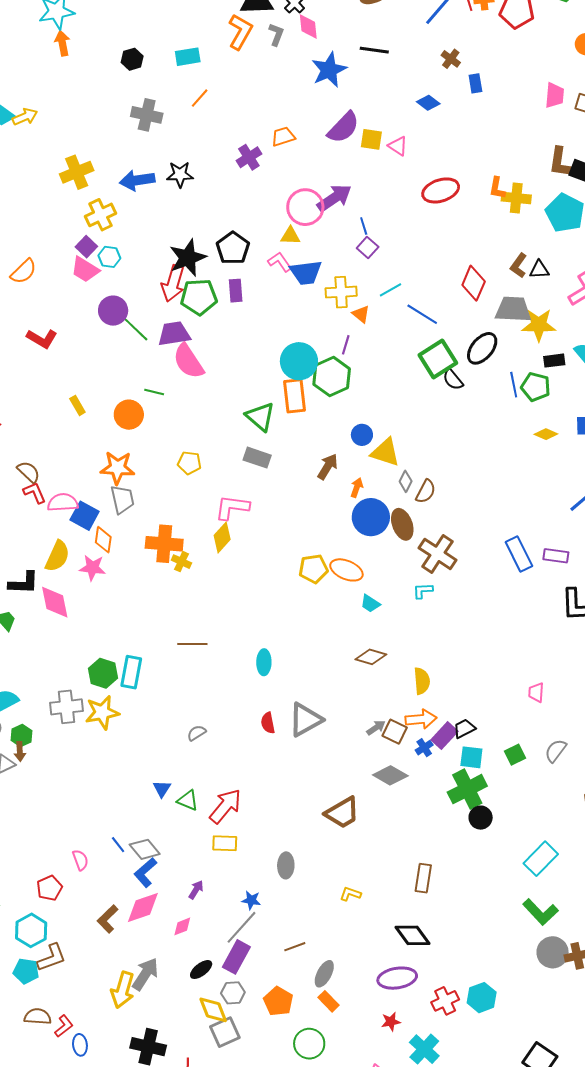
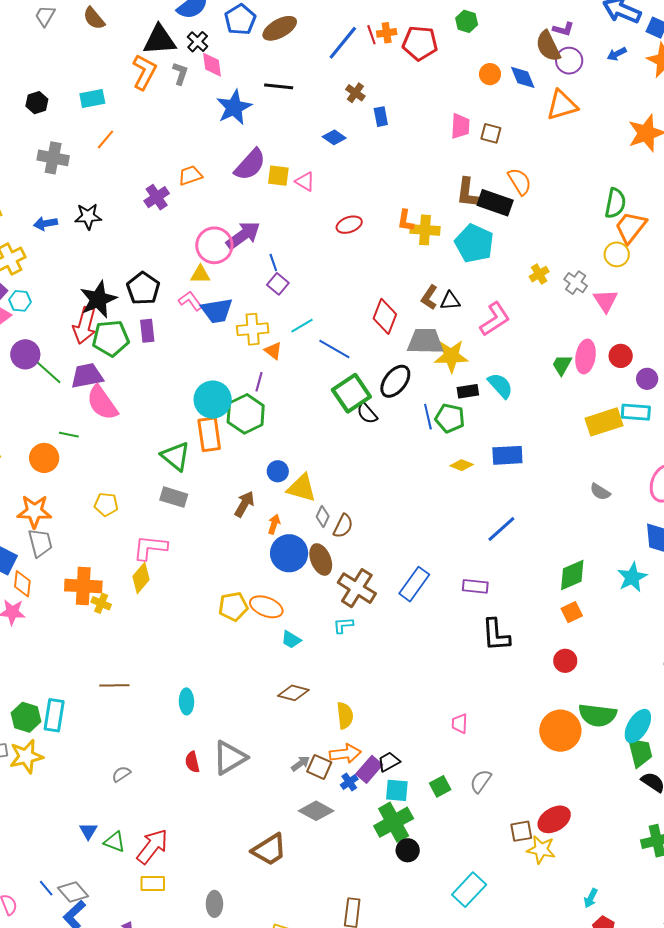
blue arrow: (137, 180) -> (45, 223), size x0.7
red ellipse: (441, 190) -> (349, 225), size x0.7
blue rectangle: (519, 554) -> (414, 584), moved, turned 64

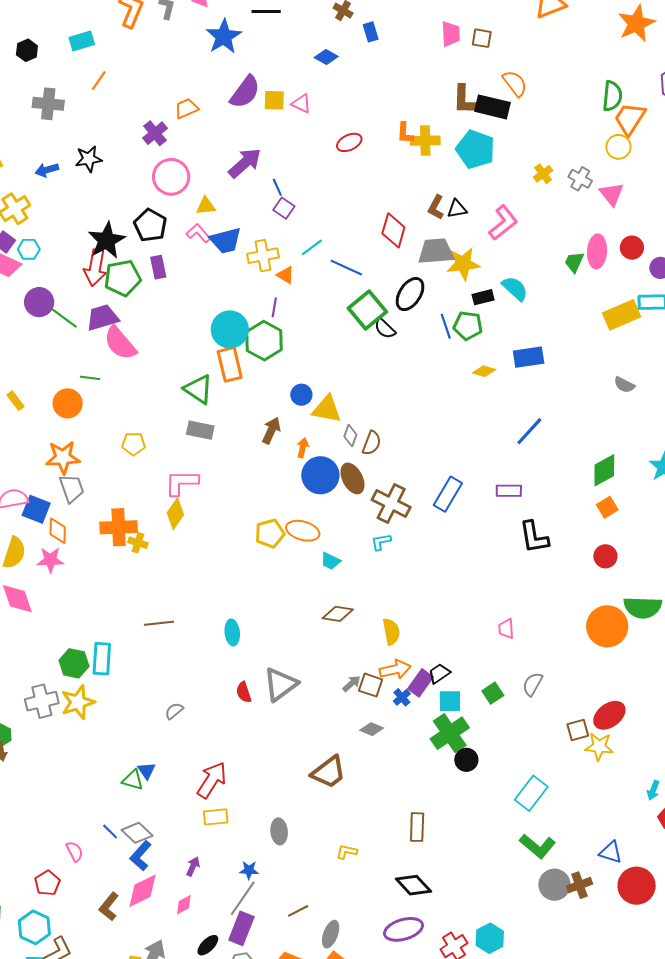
pink circle: (214, 245) -> (171, 177), moved
gray diamond: (316, 811) -> (372, 729), size x0.7
green triangle: (115, 842) -> (133, 780), moved

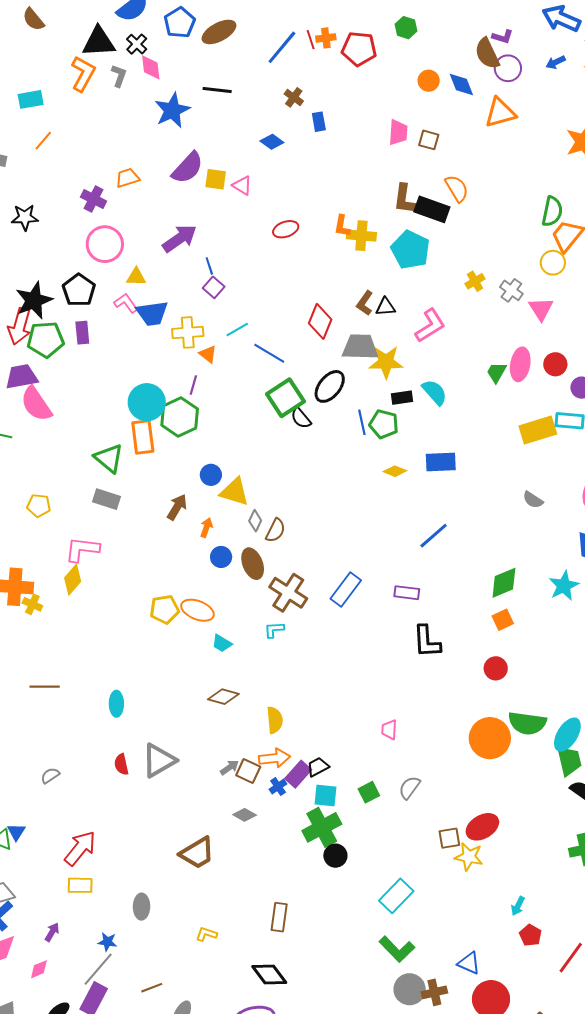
purple cross: (155, 133) -> (94, 199), turned -30
blue circle: (320, 475) -> (221, 557), size x0.6

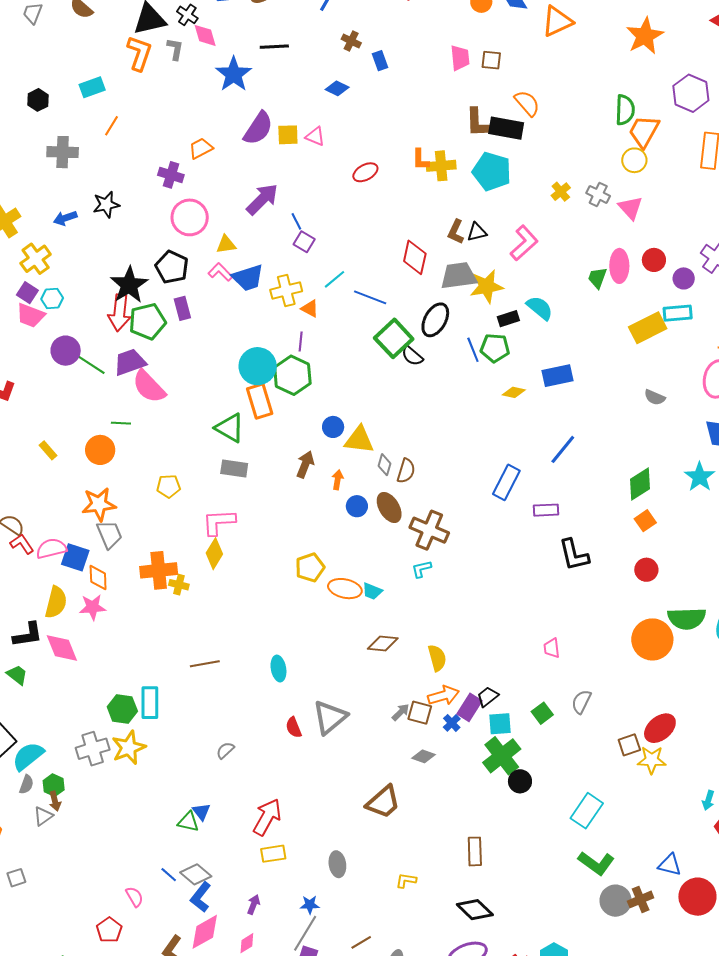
blue rectangle: (346, 590) -> (506, 482), moved
orange ellipse: (198, 610) -> (345, 589), moved

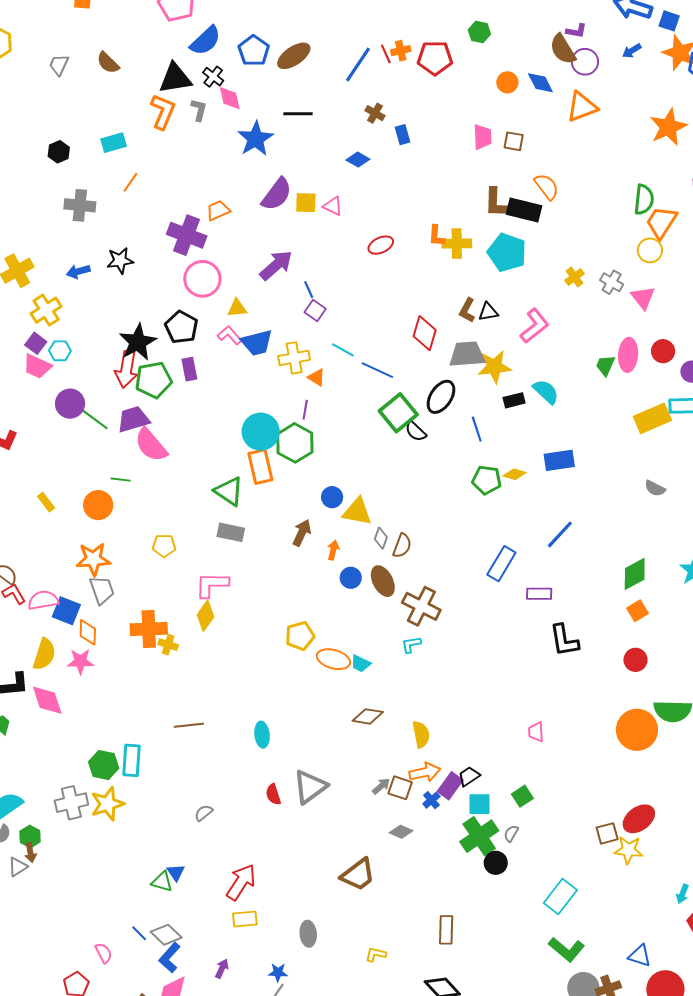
purple cross: (171, 175) -> (187, 235), size x1.5
cyan line: (334, 279) -> (343, 350), turned 65
green pentagon: (495, 348) -> (487, 480), moved
gray semicircle: (581, 702) -> (511, 833), moved, size x0.7

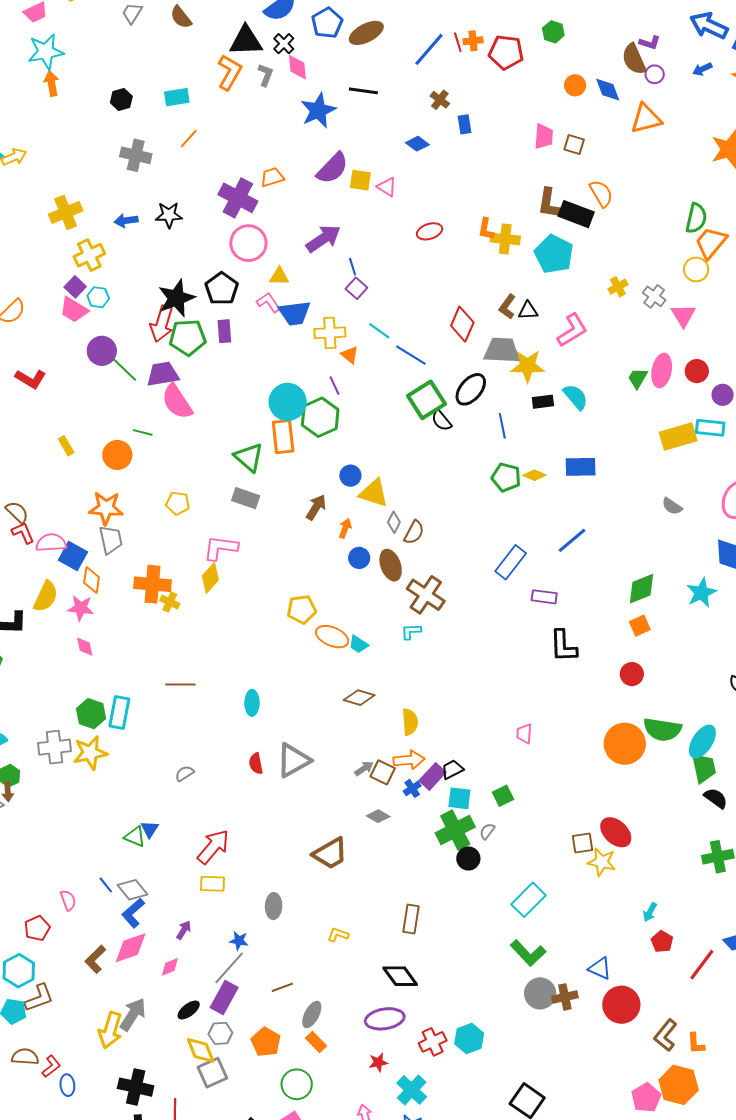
purple circle: (585, 62) -> (655, 74), size x0.7
purple line: (305, 410) -> (334, 386), turned -42
pink diamond: (47, 700) -> (85, 647), moved, size x0.6
red ellipse: (639, 819) -> (616, 832), turned 72

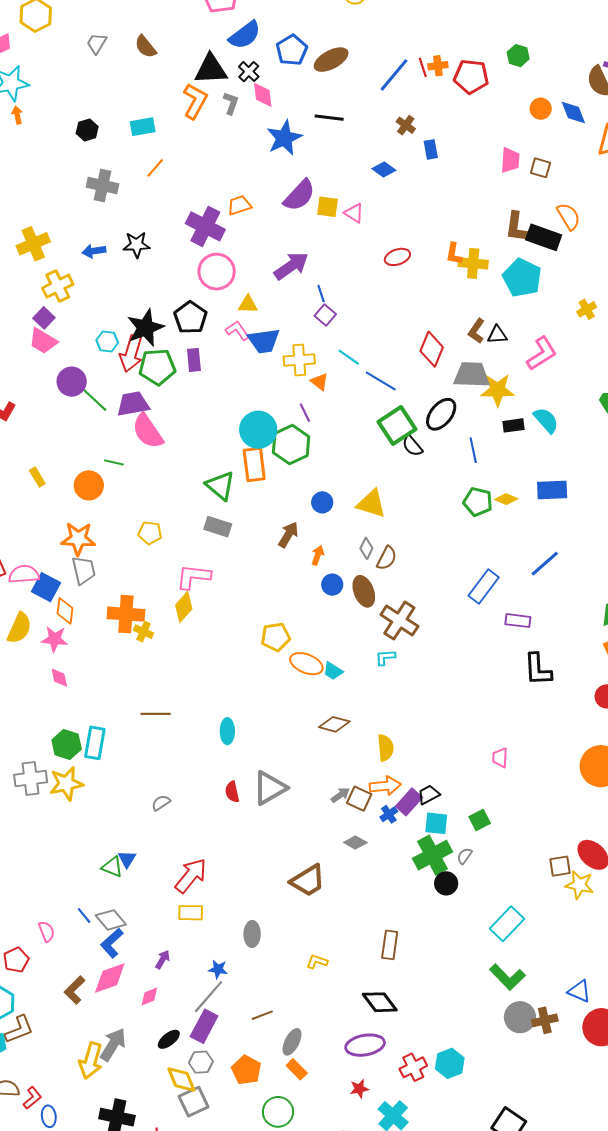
orange arrow: (52, 83) -> (17, 115), size x0.7
cyan hexagon: (98, 297) -> (107, 341), moved
yellow triangle: (374, 493) -> (371, 504), moved

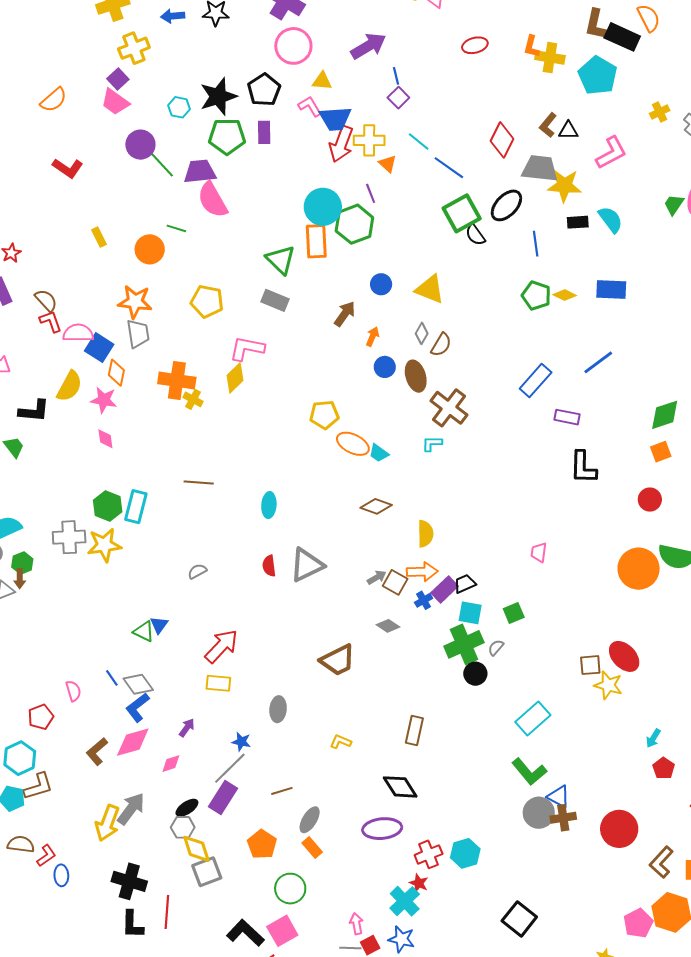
red arrow: (131, 354) -> (341, 144), moved
yellow pentagon: (150, 533) -> (207, 301), size x1.4
blue triangle: (579, 991) -> (559, 797), moved
gray hexagon: (201, 1062) -> (183, 827), moved
red star: (359, 1089) -> (419, 883), moved, turned 30

